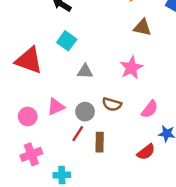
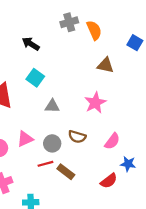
red line: (78, 134) -> (45, 164), turned 42
brown rectangle: (100, 142) -> (66, 172), turned -54

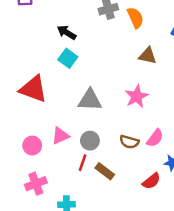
cyan square: (35, 78) -> (68, 58), moved
gray triangle: (52, 106) -> (90, 100), size x1.5
brown semicircle: (77, 137) -> (129, 142), moved
red line: (45, 164) -> (83, 163), turned -56

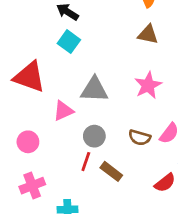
brown triangle: (148, 56) -> (148, 34), moved
pink triangle: (60, 136) -> (63, 111), moved

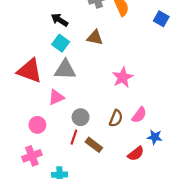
brown triangle: (148, 34) -> (95, 38), moved
gray triangle: (94, 90) -> (65, 70), moved
brown semicircle: (140, 138) -> (116, 118), turned -84
pink circle: (28, 142) -> (37, 125), moved

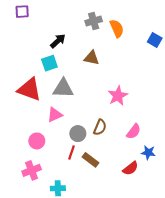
black arrow: (60, 20) -> (58, 41), turned 105
cyan square: (61, 43) -> (49, 63), moved, turned 35
brown semicircle: (116, 118) -> (100, 127), moved

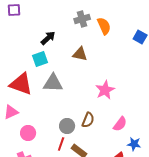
pink triangle: (55, 115) -> (11, 112), moved

